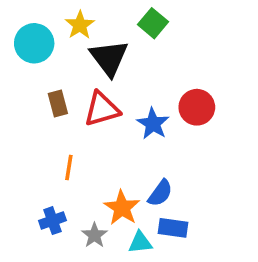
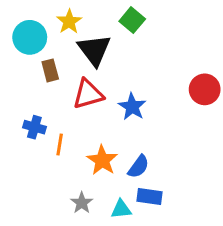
brown rectangle: (58, 104) -> (50, 70), moved
red circle: (197, 107) -> (205, 89), moved
orange star: (122, 208) -> (102, 160), moved
blue cross: (52, 221) -> (34, 127), moved, turned 35

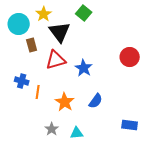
blue semicircle: (138, 167) -> (96, 101), moved
blue rectangle: (149, 197) -> (130, 125), moved

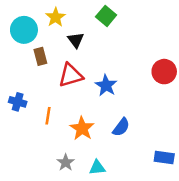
black triangle: (60, 32) -> (76, 40), size x0.6
blue cross: (22, 81) -> (18, 102), moved

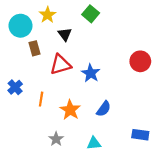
blue cross: (18, 102) -> (15, 87), turned 32
cyan triangle: (97, 168) -> (94, 143), moved

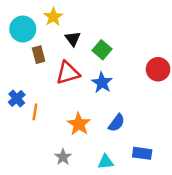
green square: (91, 14) -> (102, 50), moved
orange line: (41, 99) -> (35, 112), moved
blue rectangle: (140, 135) -> (142, 153), moved

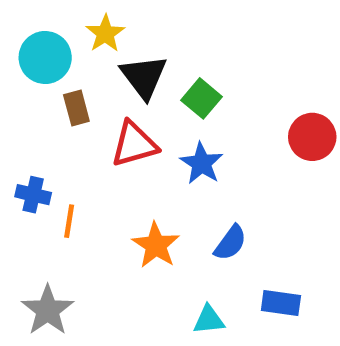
black triangle: (73, 39) -> (144, 77), size x1.5
blue cross: (17, 98) -> (33, 195), turned -35
gray star: (63, 157) -> (48, 310), moved, size x1.5

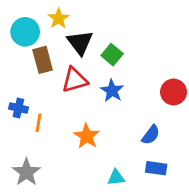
brown rectangle: (76, 108) -> (43, 60), size x1.4
red circle: (312, 137) -> (174, 92), moved
blue semicircle: (230, 243) -> (151, 135), moved

